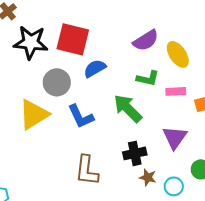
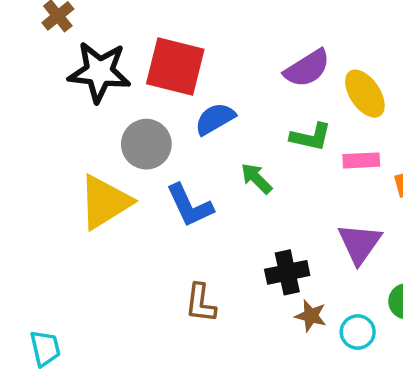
green arrow: (128, 108) -> (257, 178), moved, size x0.6
brown L-shape: (87, 170) -> (201, 303), size x0.7

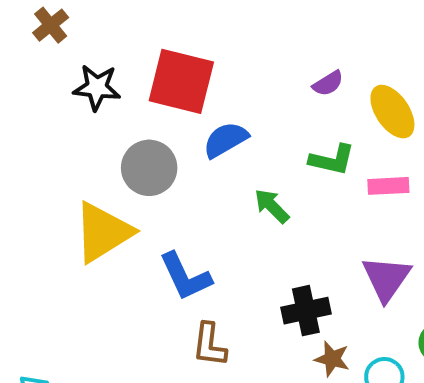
purple semicircle: (307, 68) -> (328, 83), size x0.6
black star: (99, 72) -> (97, 87), size x0.7
blue L-shape: (190, 206) -> (185, 276), moved

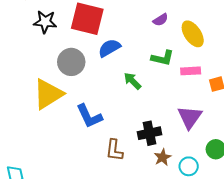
brown L-shape: (209, 345) -> (114, 150), moved
brown star: (332, 359) -> (163, 157), turned 30

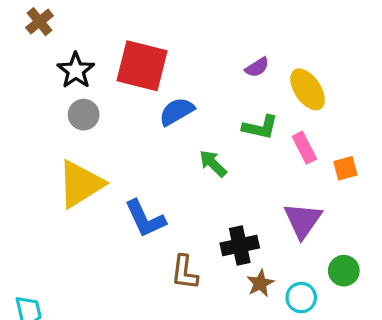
black star: (45, 22) -> (76, 70), turned 30
gray circle: (71, 62) -> (84, 115), moved, size x0.7
pink rectangle: (191, 71) -> (304, 148), turned 66

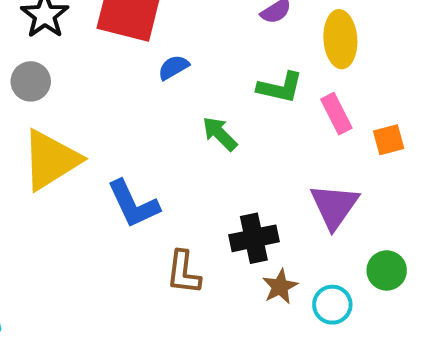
yellow ellipse: (308, 89) -> (340, 39), turned 30
blue semicircle: (177, 111) -> (173, 67), size x0.7
gray circle: (84, 115) -> (31, 81), moved

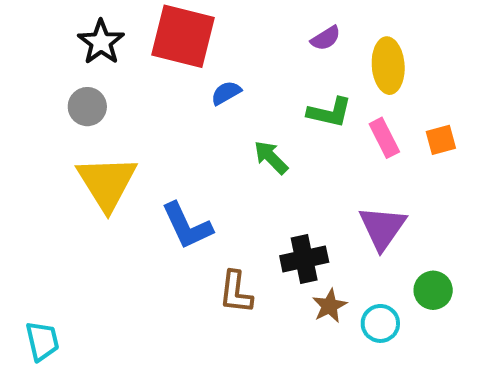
orange square: (389, 140) -> (441, 140), moved
yellow triangle: (51, 160) -> (107, 183), turned -30

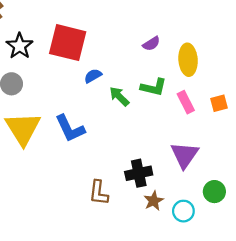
green arrow: (271, 157) -> (119, 96), moved
blue L-shape: (187, 226) -> (70, 129), moved

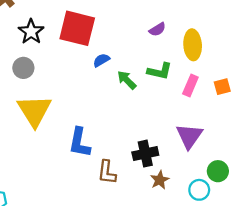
pink rectangle: (186, 102) -> (190, 85), turned 50
blue L-shape: (70, 129) -> (79, 143), moved, turned 36
cyan circle: (183, 211) -> (199, 190), moved

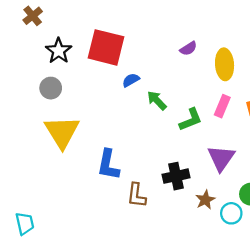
green L-shape: (160, 71) -> (191, 120), moved, turned -35
brown star: (160, 180) -> (205, 200), moved

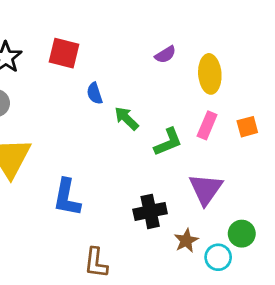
red square: (106, 47) -> (64, 53), size x0.7
blue semicircle: (131, 80) -> (95, 93), turned -78
brown L-shape: (136, 195) -> (96, 263), moved

